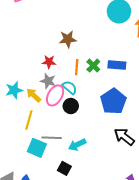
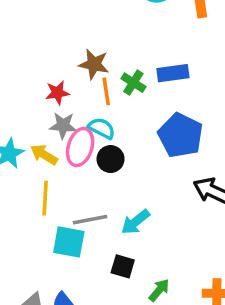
brown star: (68, 39) -> (94, 64), moved, turned 30

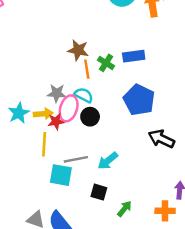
red star: (57, 93) -> (56, 121), moved
yellow arrow: (44, 155) -> (43, 114), turned 144

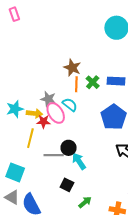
pink ellipse: (69, 108) -> (56, 113), turned -60
black circle: (90, 117) -> (69, 148), moved
cyan arrow: (108, 161) -> (79, 161), turned 84
cyan square: (61, 175) -> (15, 172), moved

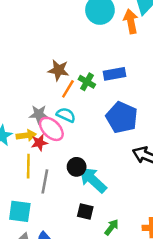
orange line: (76, 84) -> (68, 89), turned 42
gray line: (54, 155) -> (45, 181), moved, turned -66
cyan arrow: (79, 161) -> (93, 180), size x1.4

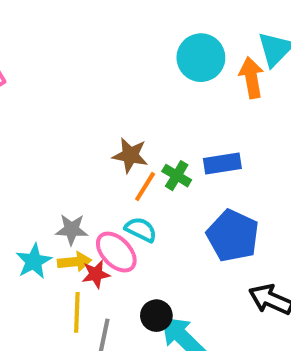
gray star: (39, 114) -> (72, 230), moved

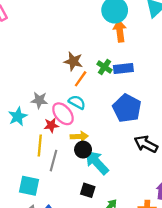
orange arrow: (251, 78) -> (120, 31), moved
green cross: (177, 176) -> (104, 67), moved
yellow arrow: (74, 262) -> (79, 136), moved

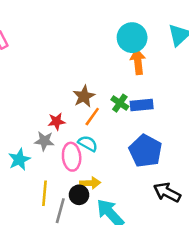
brown star: (73, 61) -> (84, 96), turned 30
pink ellipse: (63, 114) -> (72, 157), turned 35
red star: (51, 125) -> (57, 121), moved
black circle: (83, 150) -> (79, 195), moved

